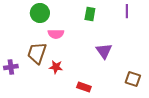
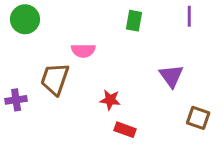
green circle: (40, 13) -> (25, 19), moved
purple triangle: (104, 51) -> (171, 76), moved
red star: (56, 67) -> (110, 100), moved

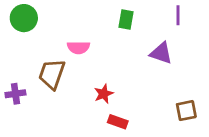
purple triangle: (171, 76) -> (161, 53), moved, turned -35
red star: (110, 100) -> (104, 94), turned -30
brown square: (198, 118) -> (186, 111), turned -30

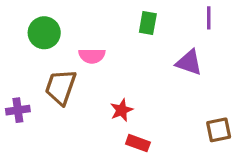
green circle: (24, 18) -> (44, 33), moved

